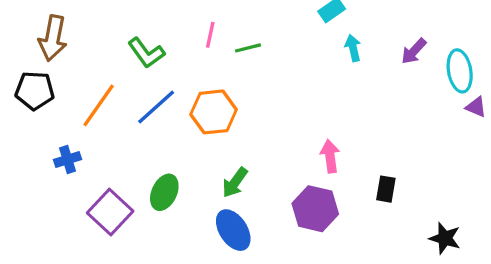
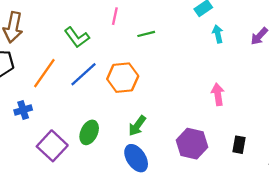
pink line: (210, 35) -> (115, 16), moved
pink arrow: (330, 156) -> (218, 94), moved
black rectangle: (386, 189) -> (239, 145), moved

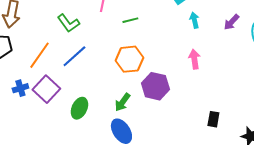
orange hexagon: (123, 78) -> (129, 59), moved
pink arrow: (218, 94) -> (194, 59), moved
purple hexagon: (192, 144) -> (155, 86), moved
purple square: (52, 146) -> (46, 89), moved

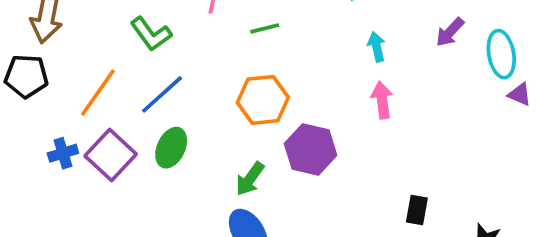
cyan arrow: (194, 20) -> (377, 47), moved
green ellipse: (79, 108) -> (171, 148), moved

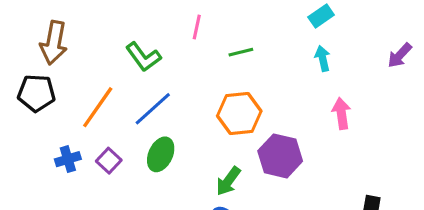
cyan arrow: (377, 47) -> (323, 58), moved
purple square: (111, 155) -> (109, 161), size x0.6

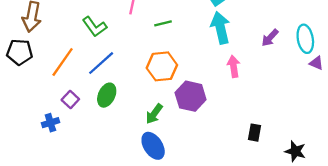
purple arrow: (400, 55) -> (270, 38), moved
cyan arrow: (323, 58) -> (220, 28), size x1.8
blue cross: (68, 159) -> (50, 123), moved

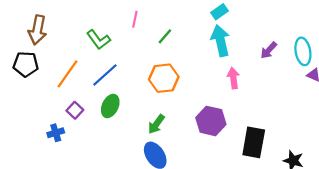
green line: (163, 23) -> (165, 36), turned -35
purple hexagon: (191, 96) -> (211, 121), moved
black rectangle: (255, 133) -> (254, 142), size x1.8

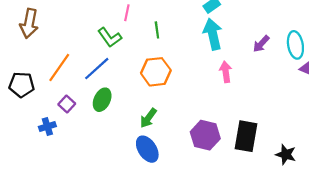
green line: (165, 36) -> (157, 30), turned -49
green L-shape: (98, 40) -> (110, 37), moved
black pentagon: (26, 64) -> (22, 85), moved
purple hexagon: (211, 121) -> (205, 135), moved

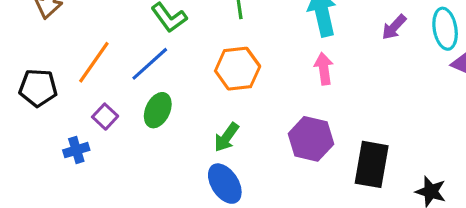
pink arrow: (226, 72) -> (324, 69), moved
purple hexagon: (205, 135) -> (311, 139), moved

